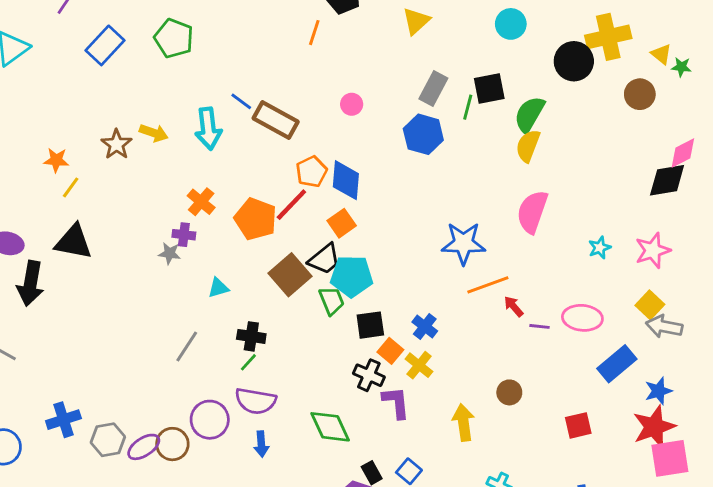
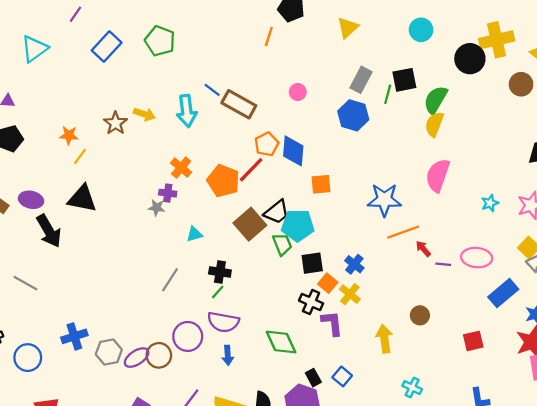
orange square: (342, 223) -> (321, 184), moved, turned 30
black arrow: (30, 283) -> (49, 231), turned -40

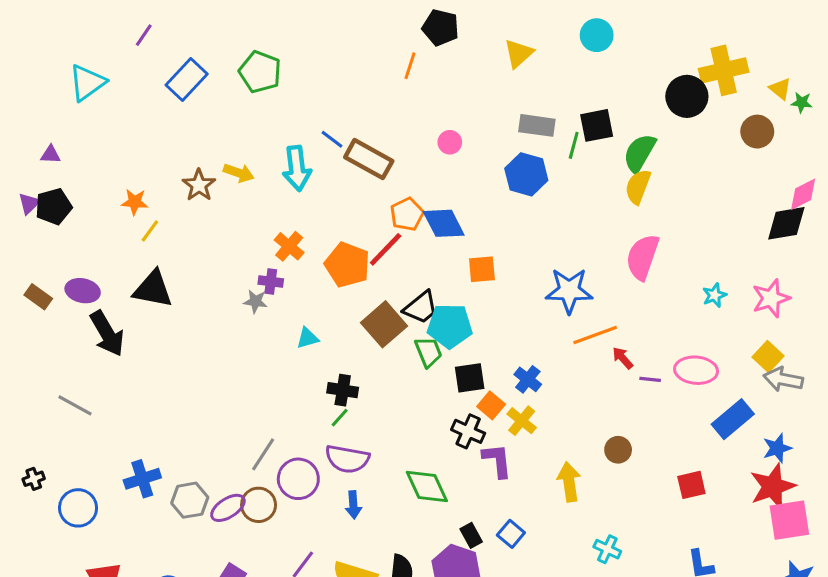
cyan circle: (421, 30) -> (597, 35), moved
gray rectangle: (361, 80) -> (537, 125), turned 70
blue diamond: (293, 151) -> (444, 223), turned -32
gray line: (170, 280) -> (263, 454), moved

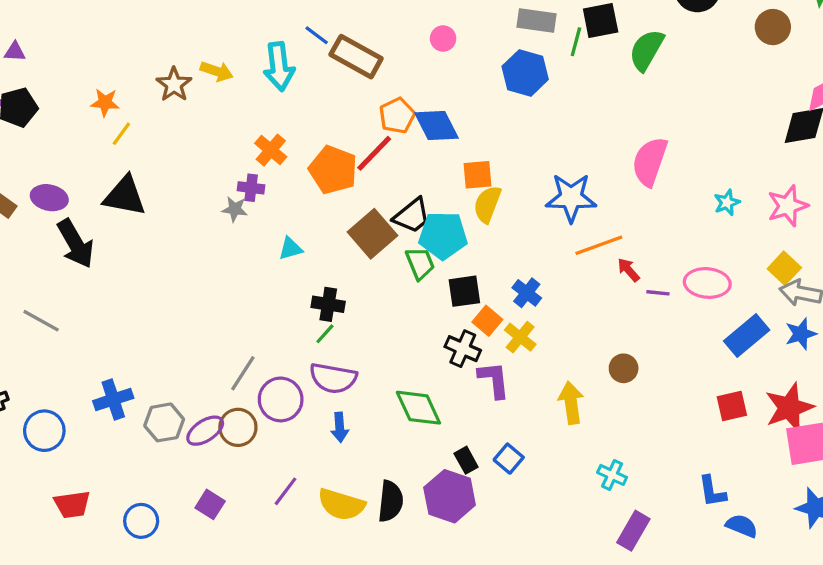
yellow semicircle: (638, 187) -> (487, 204), moved
blue star: (777, 448) -> (801, 334), moved
red square: (691, 485) -> (732, 406), moved

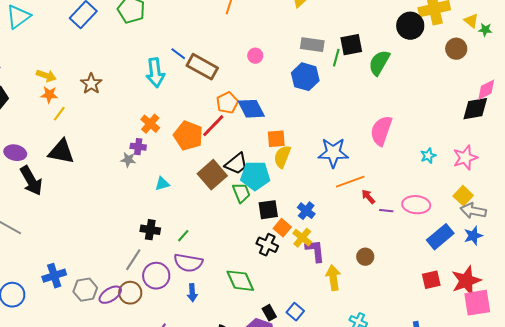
yellow arrow: (217, 71) -> (46, 76), moved
black cross: (328, 304) -> (150, 230), moved
purple L-shape: (494, 380) -> (315, 251), moved

